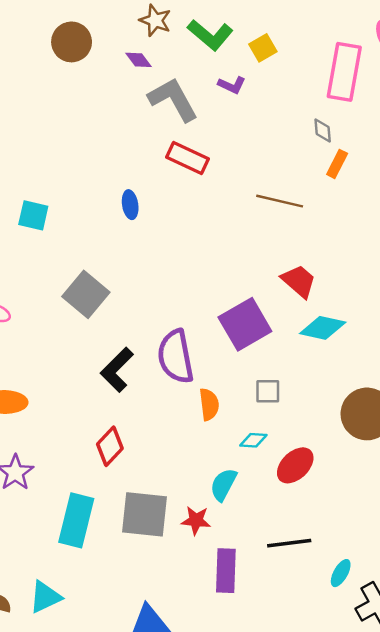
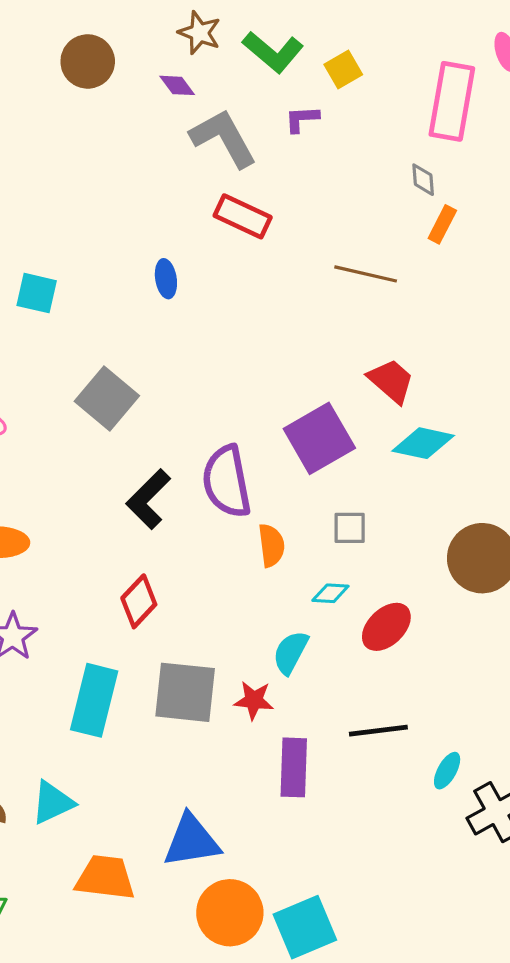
purple L-shape: (232, 85) -> (302, 119), turned 152

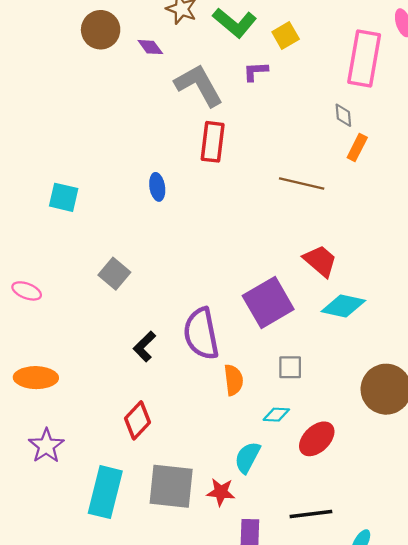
purple diamond: (177, 85) -> (150, 47), moved
red rectangle: (243, 216) -> (213, 142), turned 72
gray square: (107, 398) -> (114, 274), size x0.7
black L-shape: (148, 499) -> (145, 346), size x0.7

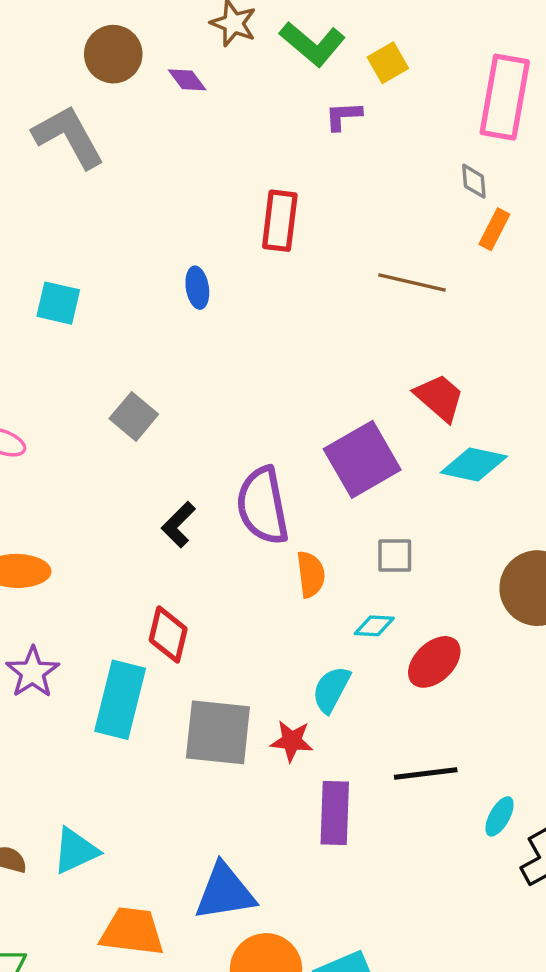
gray L-shape: (199, 85) -> (69, 137), moved
red diamond: (138, 420) -> (168, 634), turned -30
cyan rectangle: (105, 492) -> (120, 700), moved

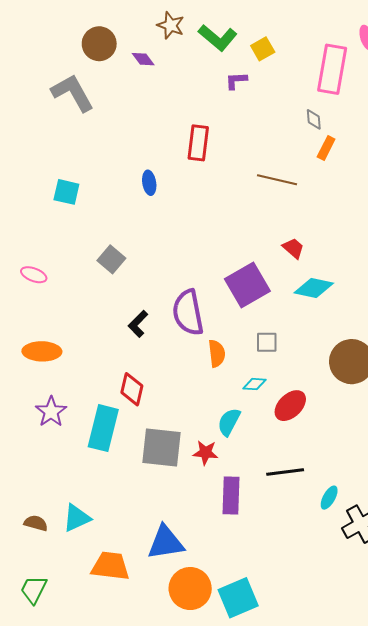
red trapezoid: (439, 398) -> (293, 248), size x0.7

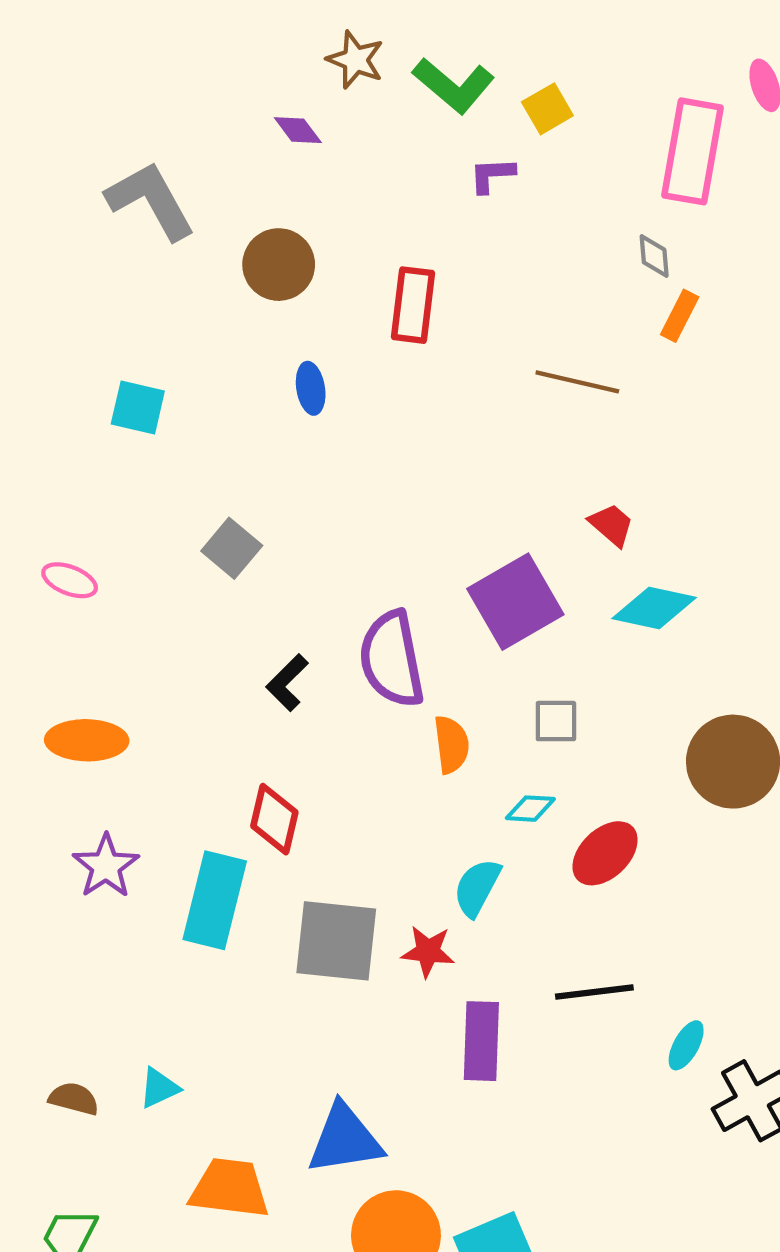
brown circle: (99, 44) -> (279, 265), moved
cyan triangle: (77, 518) -> (159, 1088), size x0.7

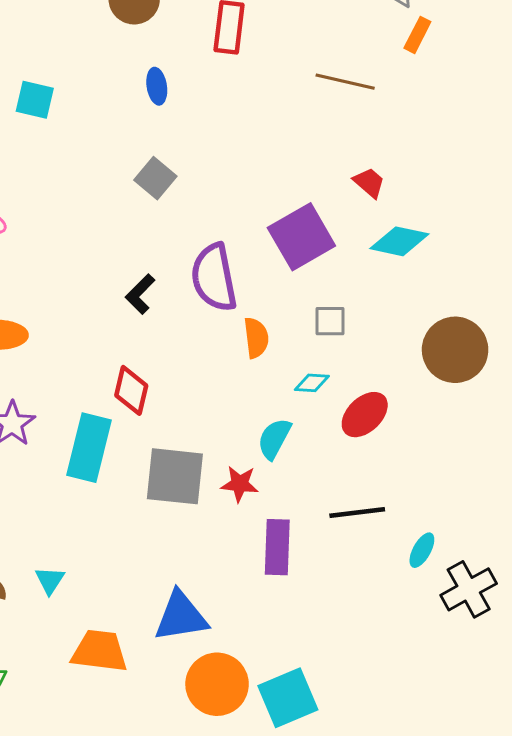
gray square: (232, 548) -> (155, 178), moved
cyan triangle: (159, 1088) -> (50, 580), turned -32

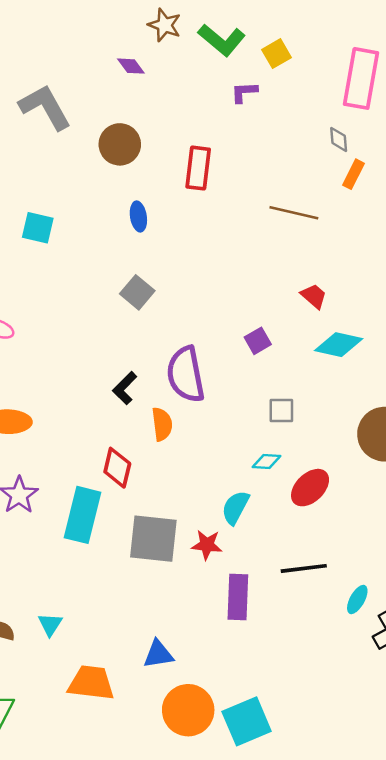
purple square: (301, 237) -> (258, 341), size x0.5
orange semicircle: (256, 338) -> (162, 424), moved
blue triangle: (181, 616) -> (158, 654), size x0.7

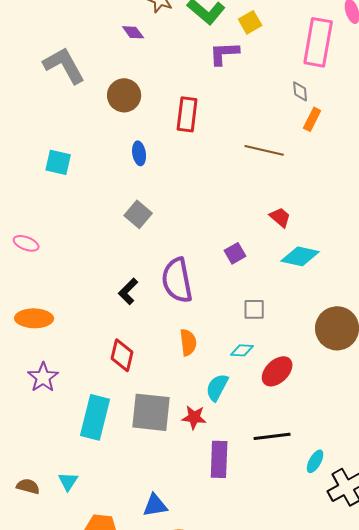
purple L-shape: (244, 92) -> (224, 53), size x1.4
orange semicircle: (162, 424) -> (188, 342), moved
cyan rectangle: (82, 515) -> (95, 417), moved

